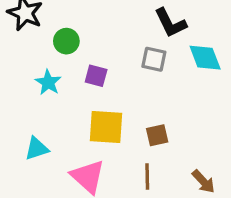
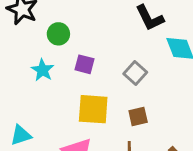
gray square: (154, 59) -> (135, 73), moved, turned 30
cyan triangle: (37, 148) -> (21, 135), moved

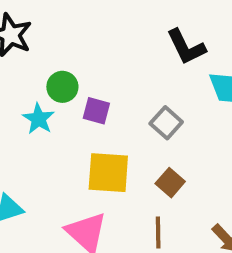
green circle: (58, 34) -> (62, 87), moved
brown square: (138, 116) -> (170, 183), turned -36

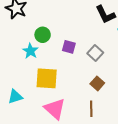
purple square: (96, 111) -> (69, 47), moved
yellow square: (108, 173) -> (47, 78), moved

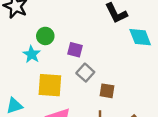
gray square: (95, 53) -> (85, 73), moved
brown square: (97, 83) -> (107, 91), turned -32

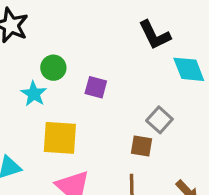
gray square: (85, 73) -> (159, 120), moved

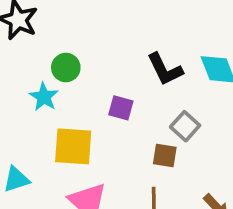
black L-shape: (155, 35) -> (165, 69), moved
purple square: (96, 87) -> (121, 108), moved

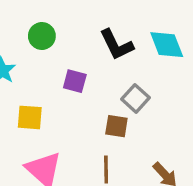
green circle: (66, 68) -> (42, 36), moved
yellow square: (73, 146) -> (30, 117), size x0.7

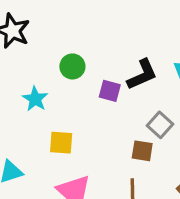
black L-shape: (116, 45) -> (142, 75), turned -88
purple square: (75, 81) -> (110, 91), moved

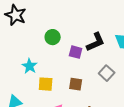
cyan star: (35, 99) -> (30, 66), moved
brown square: (142, 151) -> (76, 84), moved

